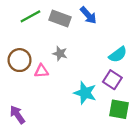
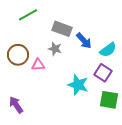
blue arrow: (88, 15) -> (84, 41), moved
gray rectangle: (60, 19) -> (62, 29), moved

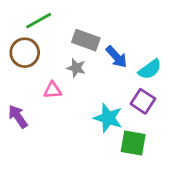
brown circle: (18, 55) -> (25, 53), moved
green square: (109, 100) -> (133, 143), moved
purple arrow: (16, 105) -> (18, 117), moved

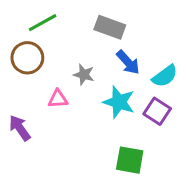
gray rectangle: (86, 40) -> (110, 27), moved
cyan star: (108, 118) -> (119, 102), moved
green square: (133, 143) -> (130, 160), moved

